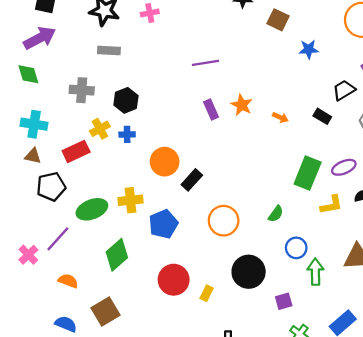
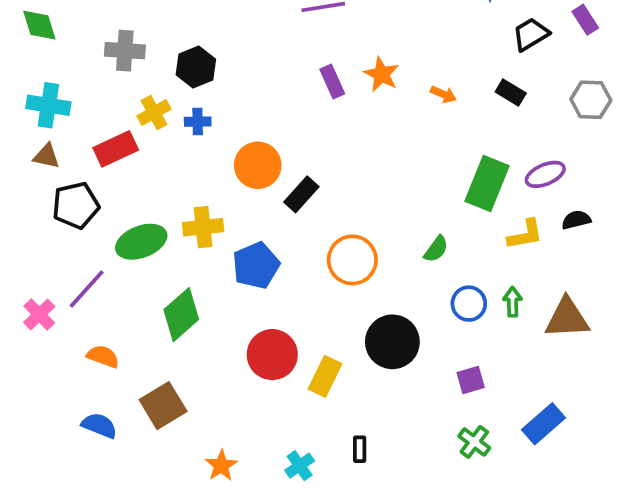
black trapezoid: (344, 90) -> (531, 34), moved
green arrow: (315, 272) -> (513, 302), moved, size x0.7
yellow rectangle: (207, 293) -> (325, 376), size x1.5
purple square: (284, 301) -> (471, 380), moved

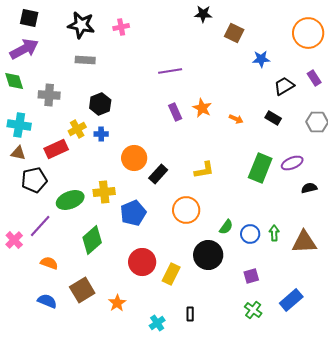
gray cross: (125, 51) -> (49, 95), moved
yellow L-shape: (525, 234) -> (204, 170), moved
green semicircle: (436, 249) -> (226, 227), moved
orange star: (221, 466) -> (117, 303), moved

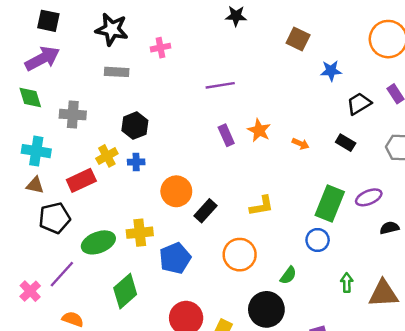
black star: (203, 14) -> (236, 16), moved
pink cross: (121, 27) -> (160, 48), moved
blue circle: (250, 234) -> (318, 240), moved

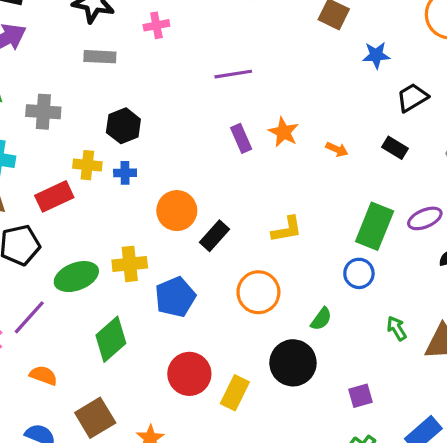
yellow cross: (107, 156) -> (87, 165), turned 35
green arrow: (347, 283) -> (397, 328), turned -30

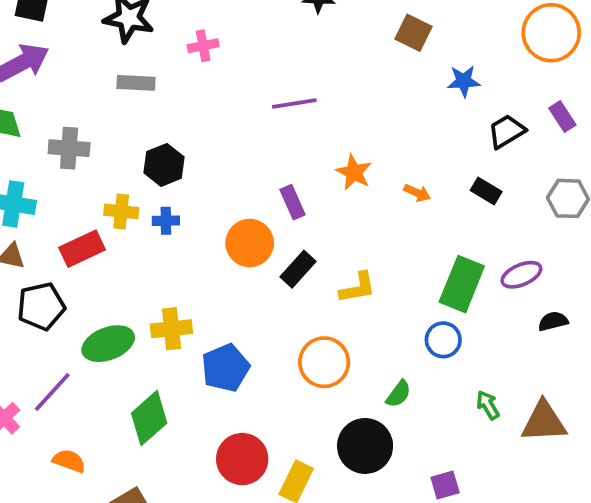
purple rectangle: (241, 138) -> (292, 202), moved
orange circle: (177, 211) -> (250, 243), moved
black rectangle: (214, 236) -> (298, 269), moved

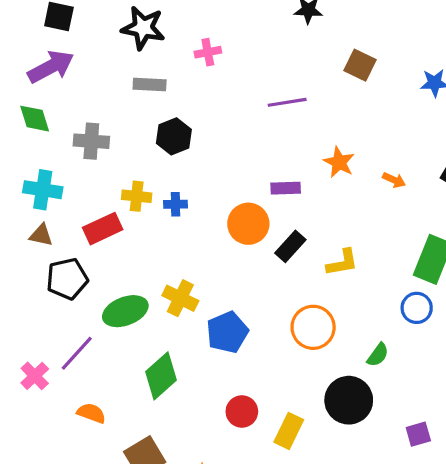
brown square: (413, 33) -> (360, 65), moved
black hexagon: (164, 165) -> (174, 136), moved
purple rectangle: (292, 202) -> (286, 188), turned -68
yellow cross: (171, 329) -> (180, 298), turned 32
red circle: (242, 459) -> (242, 411), size x0.7

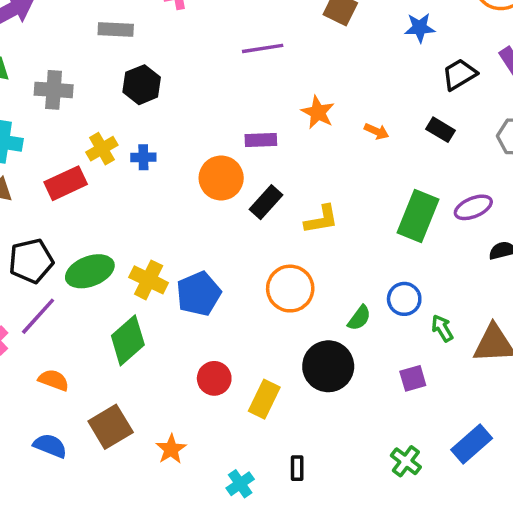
yellow cross: (137, 196) -> (102, 149), turned -36
black pentagon: (67, 279) -> (31, 261), moved
yellow cross: (180, 298) -> (149, 280), moved
blue circle: (417, 308) -> (404, 299), moved
purple square: (418, 434) -> (413, 378), moved

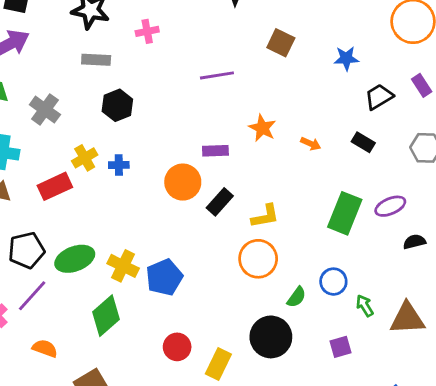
gray cross: (54, 90) -> (45, 110), turned 32
orange circle: (290, 289) -> (258, 259), moved

